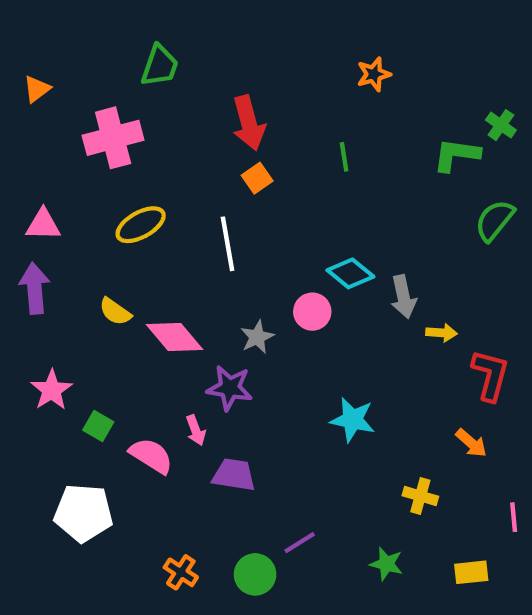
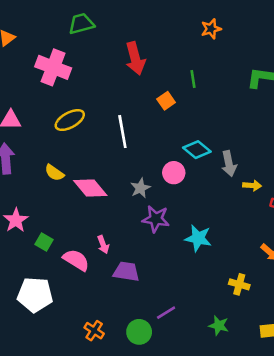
green trapezoid: (160, 66) -> (81, 24), turned -124
pink cross: (113, 138) -> (53, 67), turned 36
orange square: (257, 178) -> (166, 101), moved
purple star: (230, 388) -> (156, 219), moved

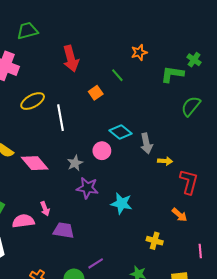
orange star: (211, 29) -> (139, 52), moved
green line: (193, 79) -> (117, 75), turned -32
yellow ellipse: (70, 120) -> (33, 101), moved
pink semicircle: (76, 260) -> (23, 221), turned -40

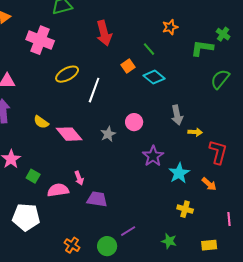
white line: (61, 118) -> (94, 90), turned 30
cyan diamond: (121, 132) -> (154, 77), moved
purple star: (87, 188) -> (153, 156), moved, turned 30
cyan star: (122, 203) -> (179, 173), moved, turned 30

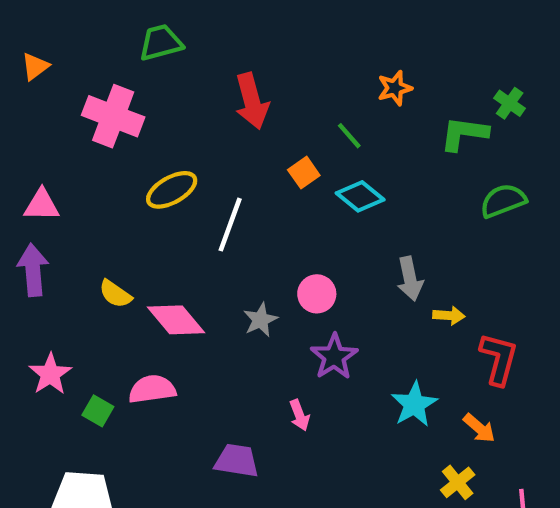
green semicircle: (220, 79) -> (503, 201), turned 30
purple star: (153, 156) -> (334, 357), moved
pink arrow: (79, 178) -> (299, 415), moved
pink semicircle: (58, 190) -> (152, 389), moved
yellow cross: (185, 209) -> (458, 482), moved, turned 35

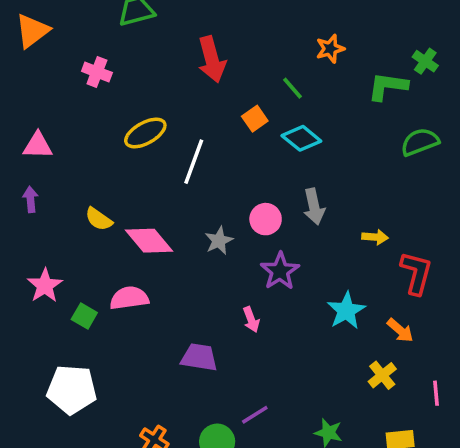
orange triangle: (35, 66) -> (32, 31), size x1.5
pink cross: (113, 116) -> (97, 72), size x0.6
purple arrow: (33, 270) -> (31, 199), size x0.6
gray arrow: (410, 279) -> (314, 207), moved

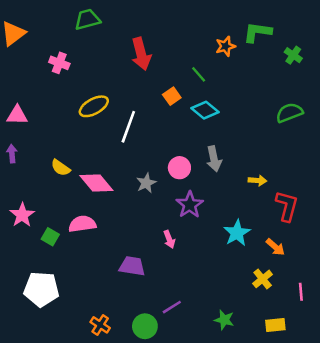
green L-shape: (388, 86) -> (257, 32), moved

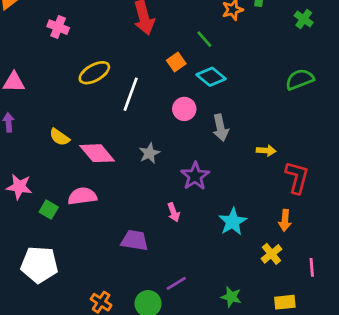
pink circle: (179, 168) -> (184, 109), moved
pink star: (22, 215) -> (19, 187), turned -30
cyan star: (237, 233) -> (233, 222), moved
orange arrow: (275, 247) -> (285, 220), turned 54

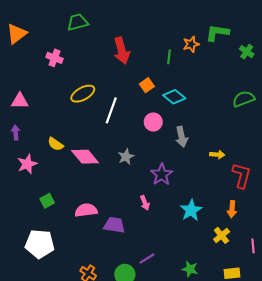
green line: (204, 39) -> (169, 57), moved, turned 48
pink star: (19, 187) -> (27, 164), moved, turned -30
pink semicircle: (82, 196) -> (86, 210), moved
green square: (49, 210) -> (47, 201), turned 32

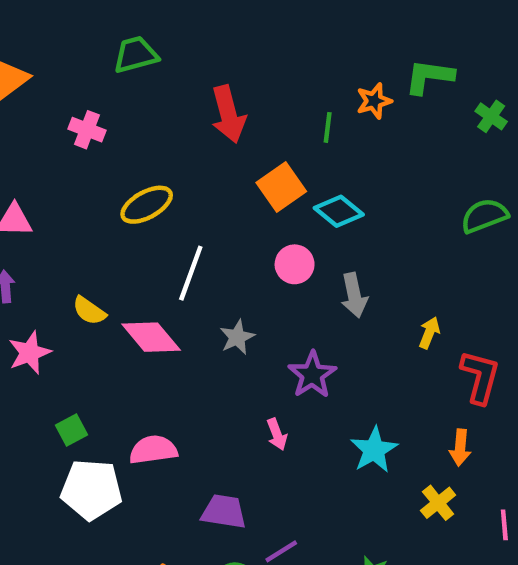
orange square: (147, 85) -> (281, 187), size x1.5
white line: (111, 110) -> (191, 273), moved
yellow arrow: (217, 155) -> (429, 333), turned -72
purple trapezoid: (114, 225) -> (224, 512), moved
white pentagon: (40, 244) -> (91, 490), moved

